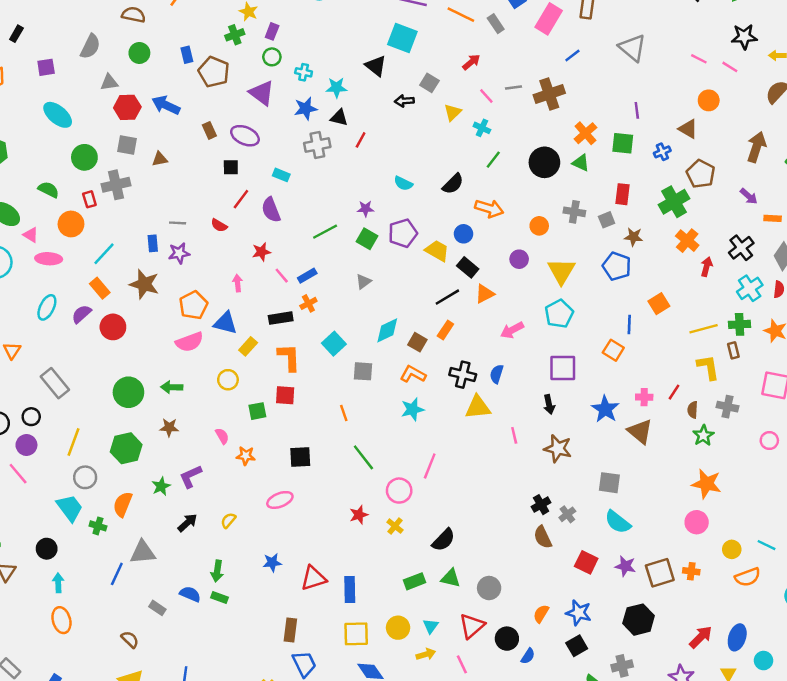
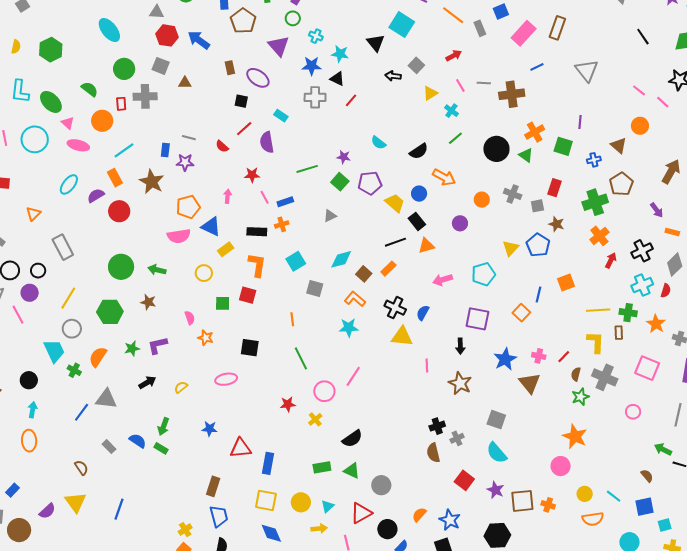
yellow triangle: (561, 271) -> (511, 248), moved, size x0.7
gray cross: (727, 407) -> (605, 377), size x1.4

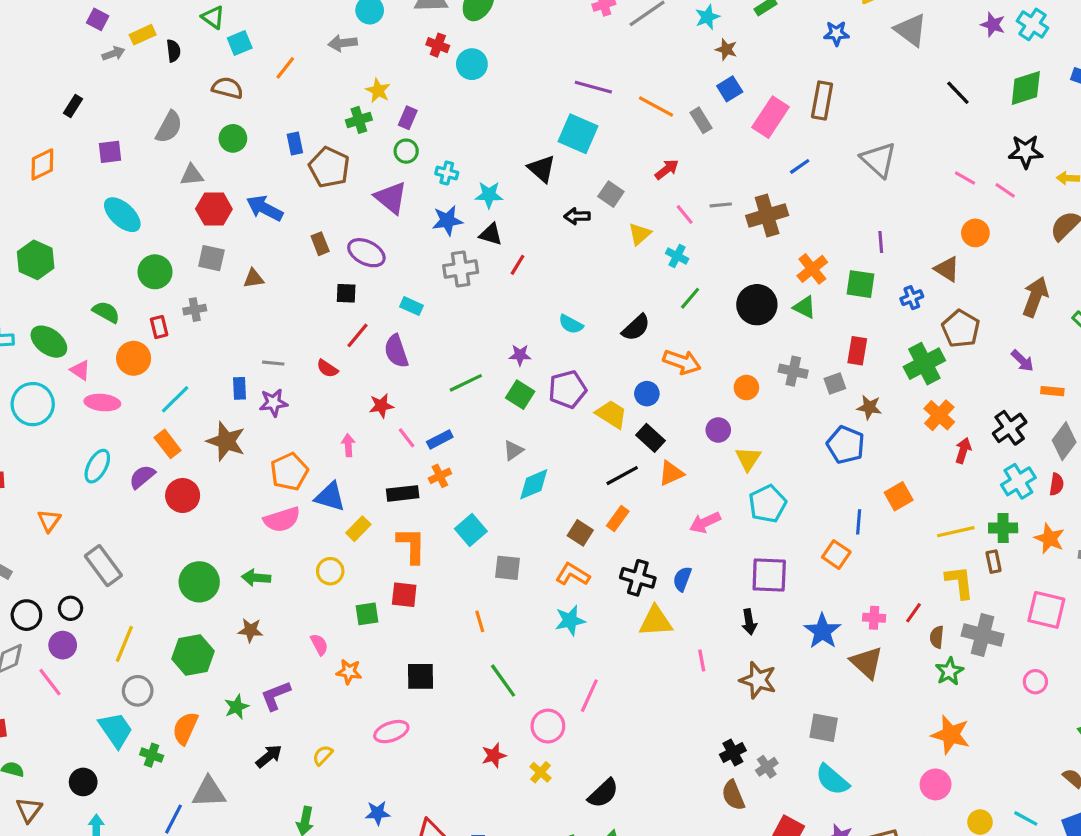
gray cross: (145, 96) -> (195, 310), size x0.6
yellow triangle: (511, 248) -> (748, 459), moved
cyan diamond: (341, 259) -> (534, 484), moved

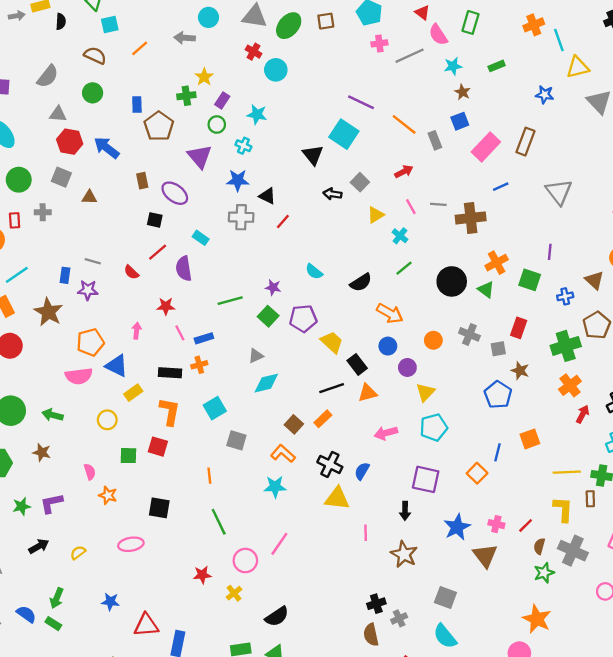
cyan star: (489, 195) -> (257, 114), moved
blue circle: (647, 394) -> (388, 346), moved

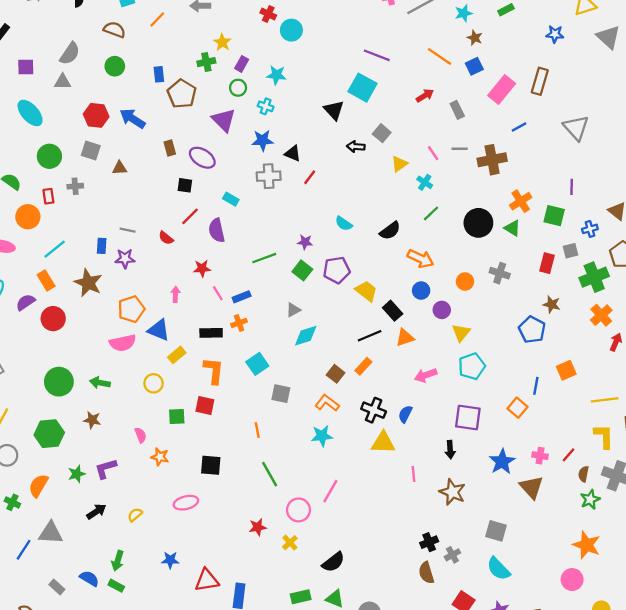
gray triangle: (58, 114) -> (63, 82), moved
orange line: (404, 124) -> (439, 56), moved
gray rectangle: (435, 140) -> (457, 110), moved
red arrow: (404, 171) -> (425, 96), moved
gray square: (498, 349) -> (571, 251), moved

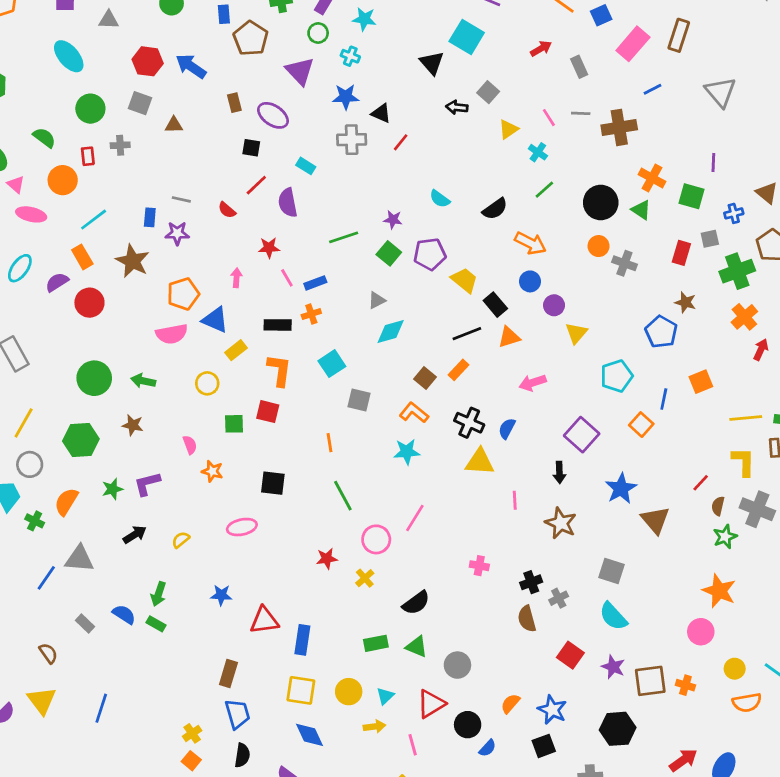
orange cross: (521, 201) -> (652, 178), turned -30
orange circle: (465, 282) -> (599, 246), moved
cyan pentagon: (472, 366) -> (617, 376), moved
purple square: (468, 418) -> (582, 435), turned 32
pink cross: (540, 456) -> (479, 566), moved

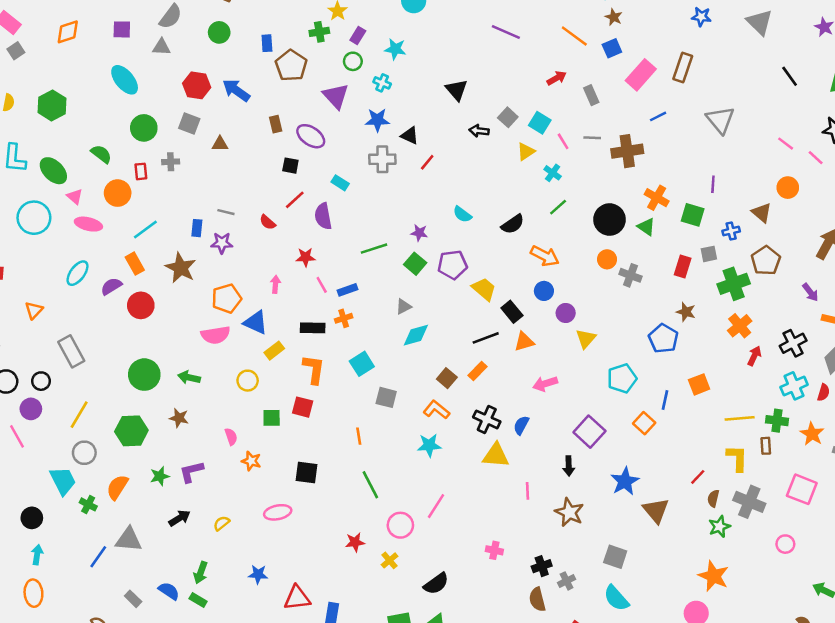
cyan square: (467, 37) -> (540, 123), moved, size x0.7

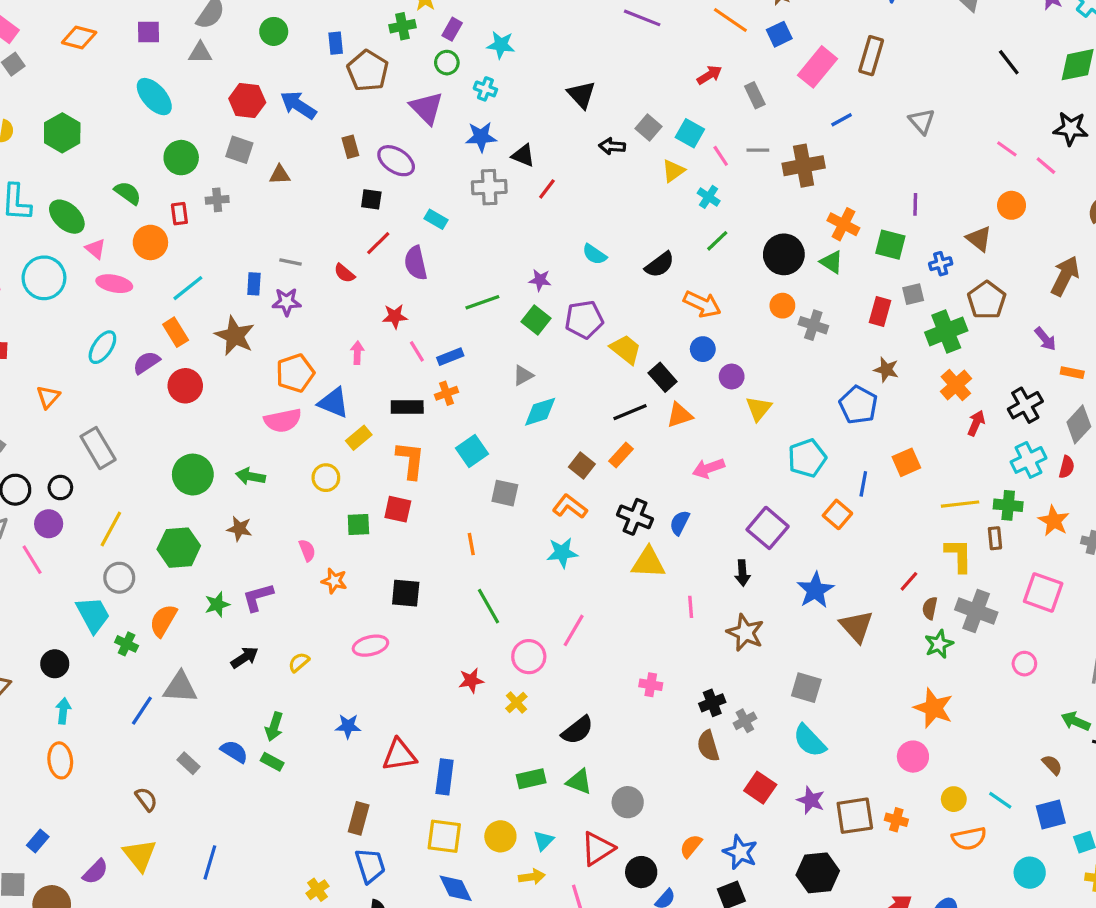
orange diamond: (68, 32) -> (79, 38), turned 35
gray triangle: (720, 120) -> (922, 121), size x0.7

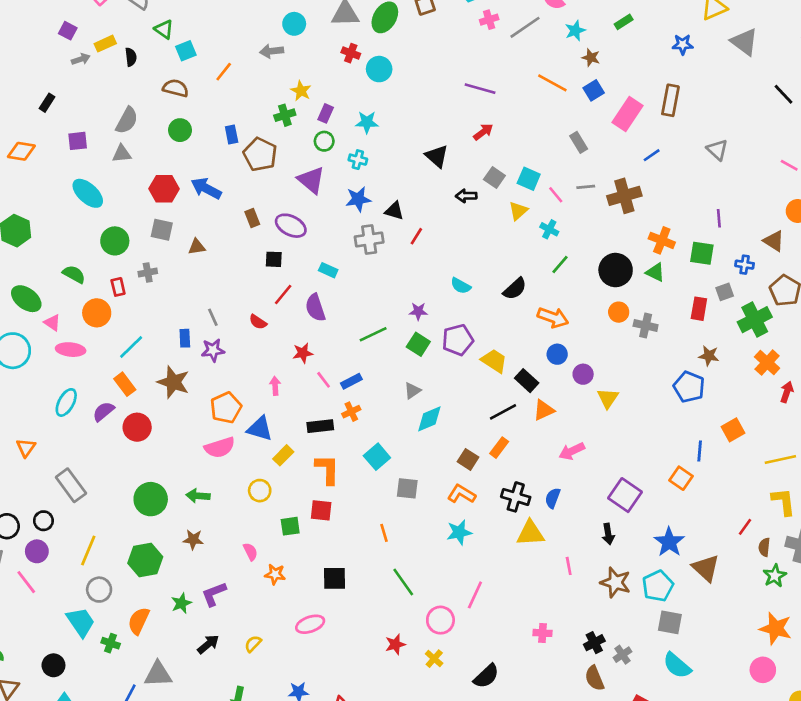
red arrow: (709, 75) -> (483, 132), moved
gray line: (291, 262) -> (213, 317), turned 60
blue cross: (941, 264) -> (745, 265), turned 30
cyan pentagon: (807, 458) -> (658, 586), moved

